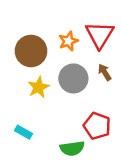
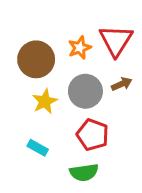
brown arrow: (105, 72) -> (122, 84), turned 98
red pentagon: (97, 126) -> (93, 135), moved
cyan rectangle: (23, 132) -> (38, 148), moved

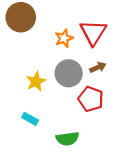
brown circle: (36, 59) -> (21, 17), moved
red pentagon: (93, 135) -> (91, 99), moved

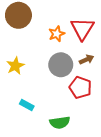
yellow star: (36, 81) -> (15, 66), moved

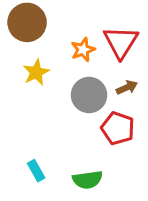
yellow star: (15, 66) -> (36, 72), moved
cyan rectangle: (27, 105) -> (36, 171), moved, turned 32

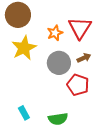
yellow star: (36, 72) -> (24, 48), size x1.4

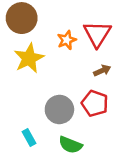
gray circle: (59, 63) -> (59, 109), moved
green semicircle: (58, 119) -> (70, 145), turned 30

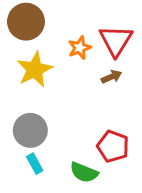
brown arrow: (102, 70) -> (112, 77), moved
red pentagon: (95, 103) -> (113, 146), moved
gray circle: (59, 109) -> (30, 130), moved

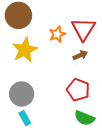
red pentagon: (113, 146) -> (78, 90), moved
green semicircle: (84, 172) -> (84, 118), moved

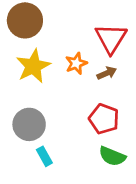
orange star: (57, 34) -> (76, 63), moved
cyan rectangle: (25, 118) -> (44, 156), moved

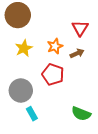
red triangle: (111, 38) -> (80, 28), size x0.7
yellow star: (33, 66) -> (24, 48), size x0.7
red pentagon: (104, 119) -> (53, 74), moved

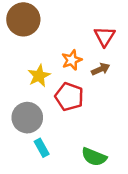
yellow star: (24, 48) -> (39, 76), moved
green semicircle: (81, 114) -> (94, 157), moved

